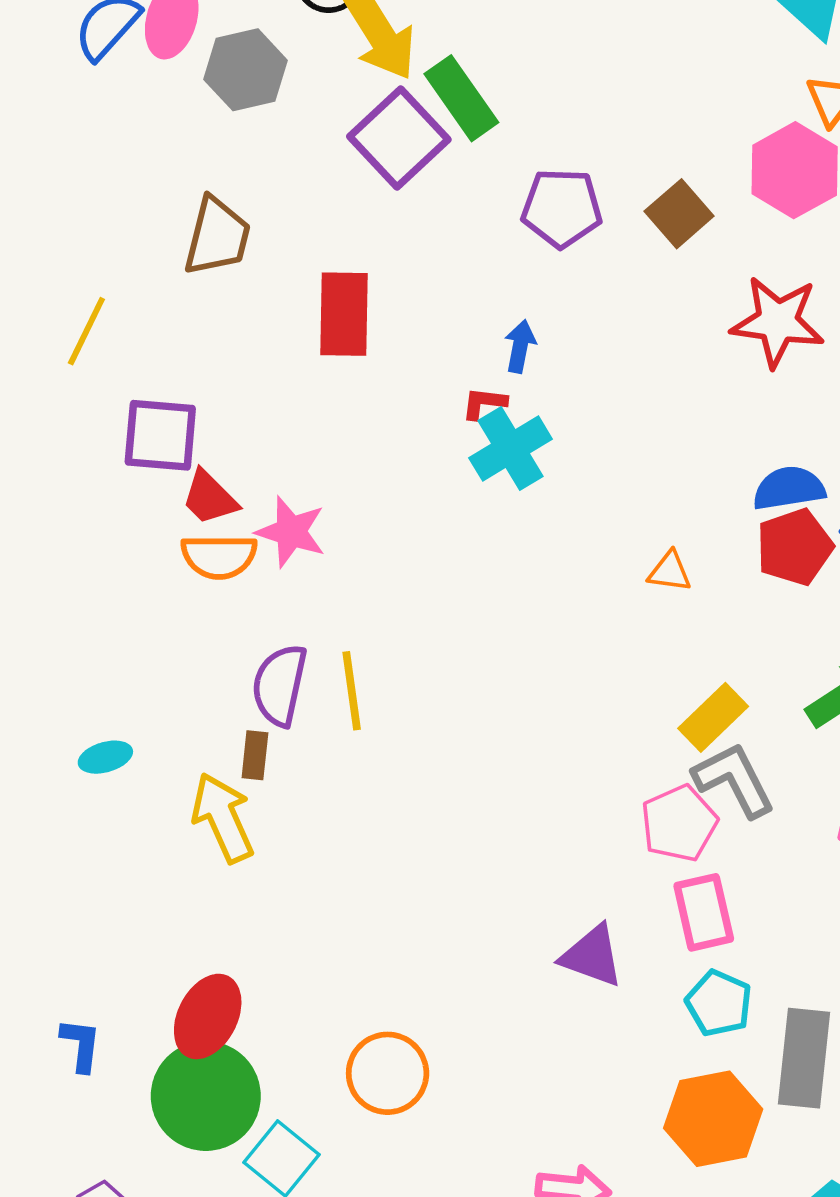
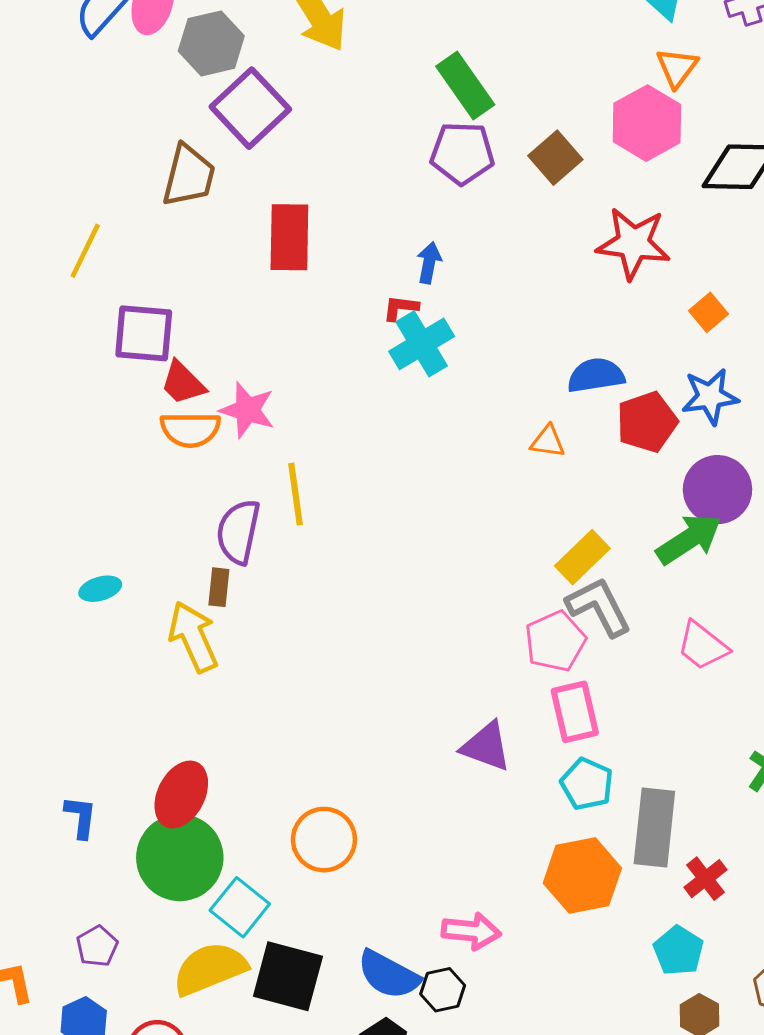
green rectangle: (461, 98) -> (465, 86), moved
purple square: (399, 138) -> (250, 108), moved
blue semicircle: (789, 488) -> (596, 375), moved
yellow line: (352, 691) -> (295, 494), moved

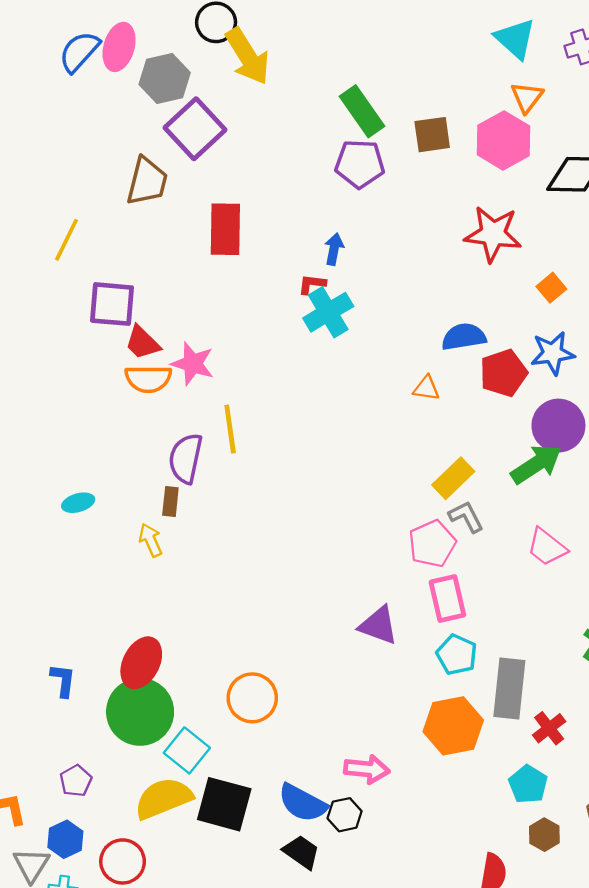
brown square: (555, 158) -> (432, 135), moved, turned 33
gray L-shape: (599, 607) -> (466, 517), size x0.7
yellow arrow: (193, 637) -> (151, 540), size x0.6

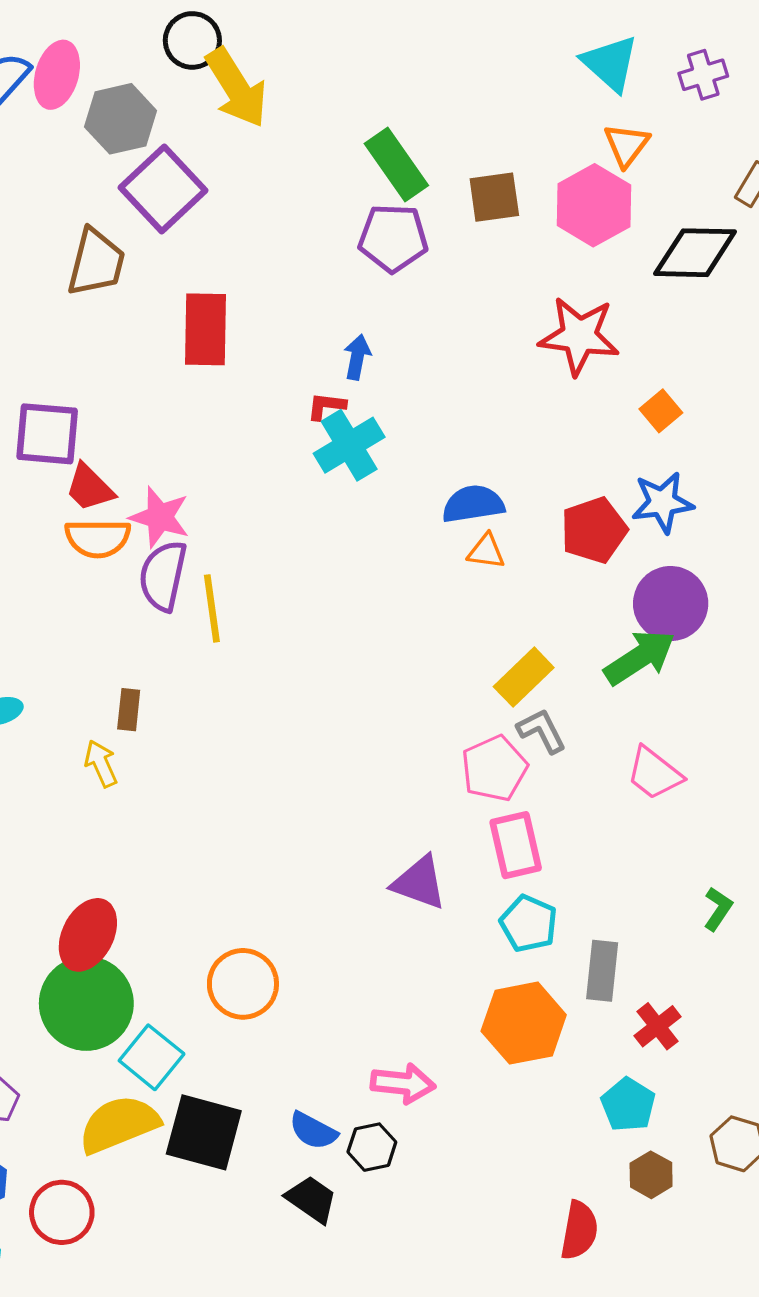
blue semicircle: (464, 337) -> (473, 504), moved
purple semicircle: (186, 458) -> (163, 576), moved
gray rectangle: (509, 689) -> (602, 971), size x0.7
blue semicircle: (303, 803) -> (313, 1131), size x0.7

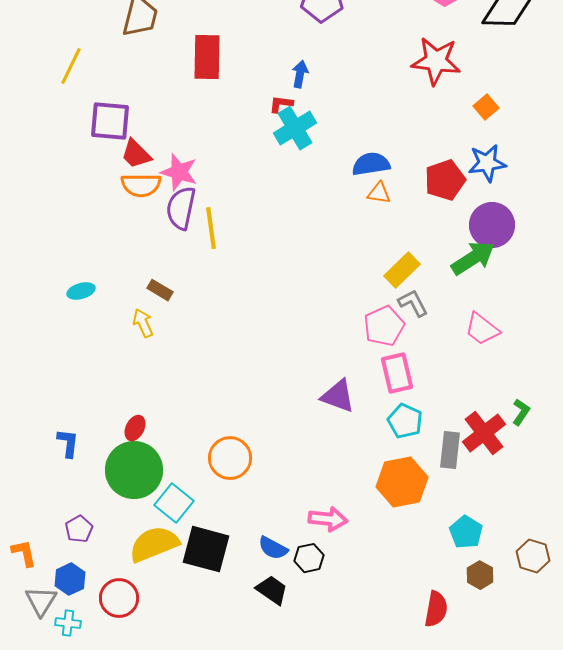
brown rectangle: (129, 710) -> (160, 290), turned -65
red ellipse: (88, 935) -> (135, 428), size x0.6
red cross: (658, 1026) -> (484, 433), moved, size x1.5

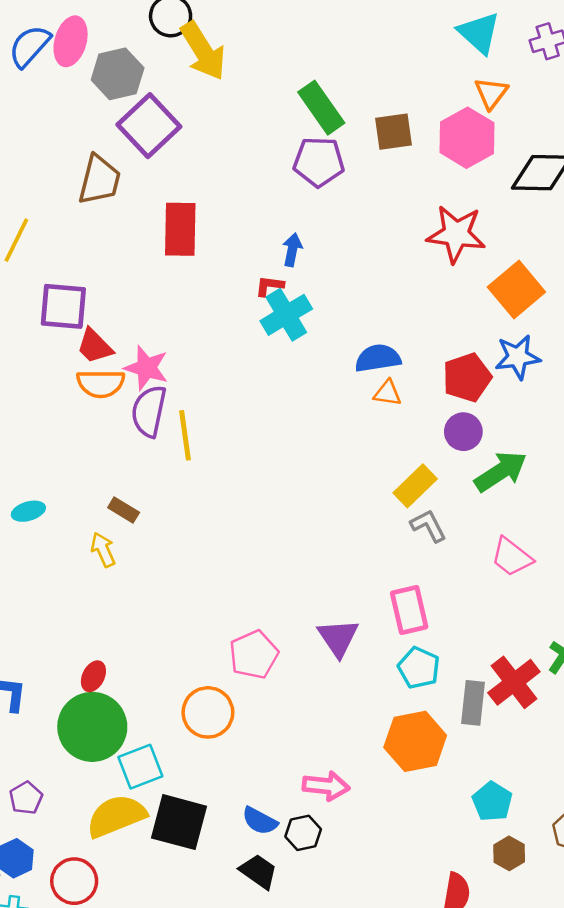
orange square: (486, 107) -> (516, 289), size x1.8
purple circle: (492, 225) -> (463, 432), moved, size x0.7
pink pentagon: (384, 326) -> (254, 655), moved
purple triangle: (338, 396) -> (338, 638), turned 36
cyan square: (174, 503) -> (140, 767), turned 30

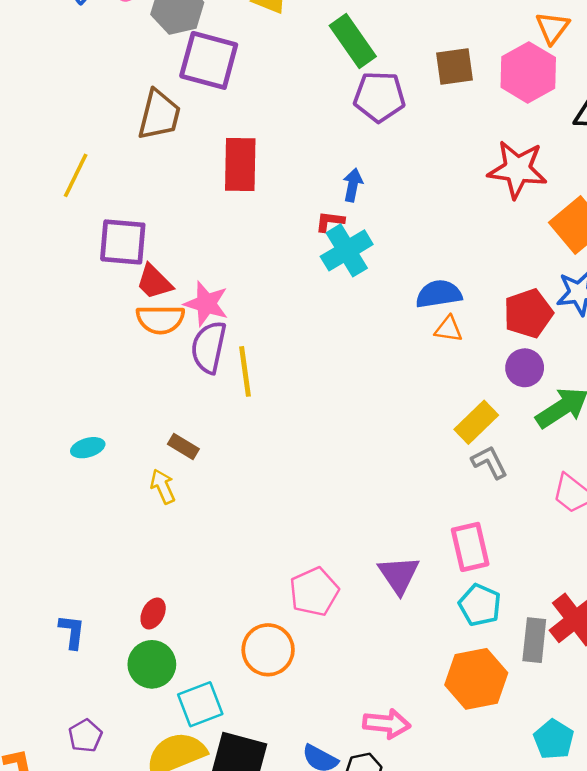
green rectangle: (321, 108) -> (353, 41), moved
purple square: (149, 126) -> (209, 60), turned -32
green circle: (92, 727) -> (152, 664), size x0.7

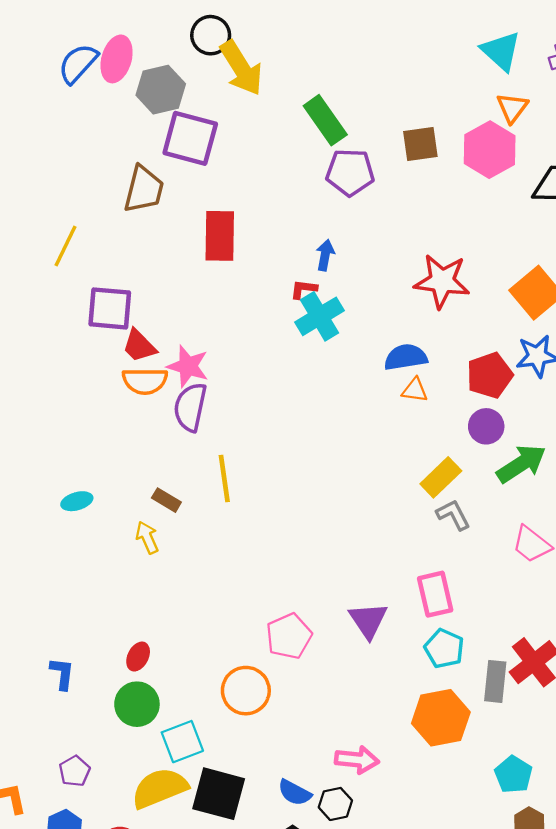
red star: (517, 169) -> (442, 281), moved
yellow line: (245, 371) -> (224, 479), moved

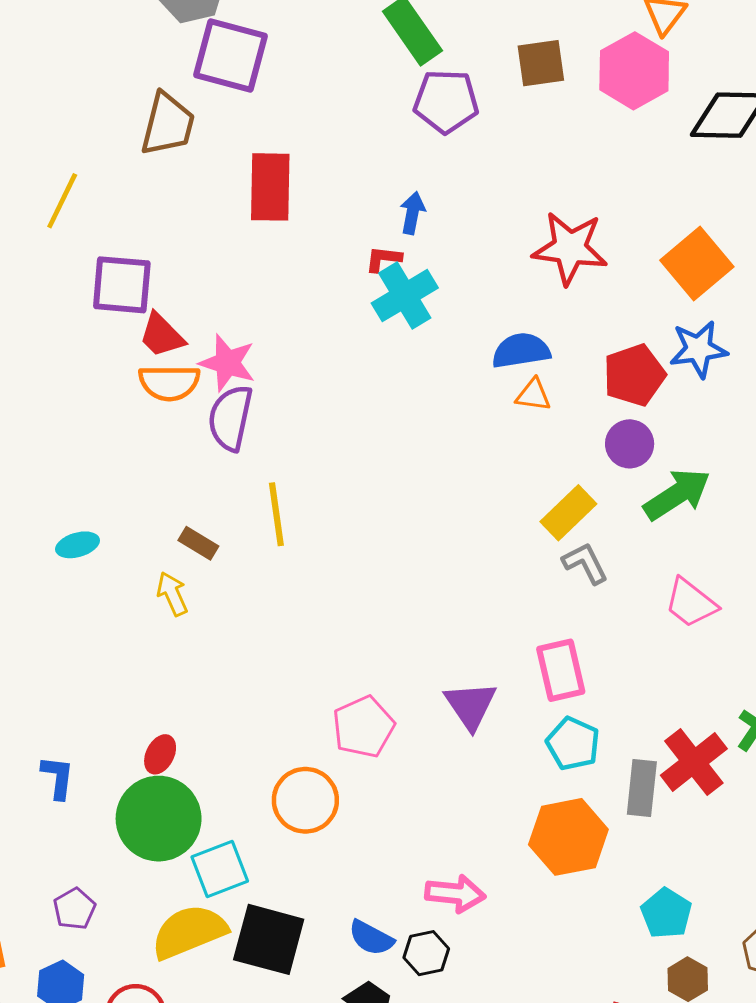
green circle: (137, 704) -> (159, 819), size x1.4

